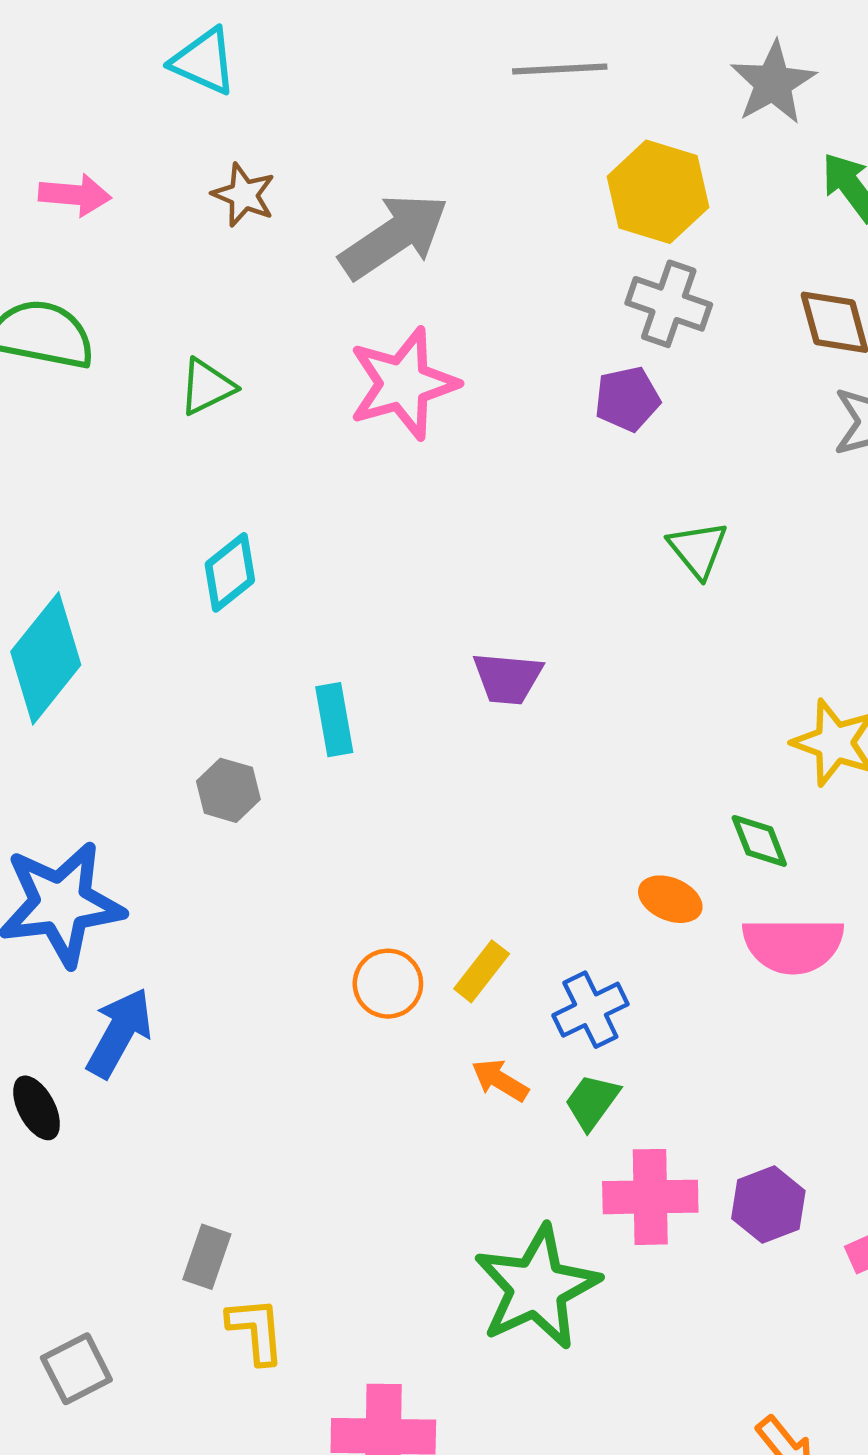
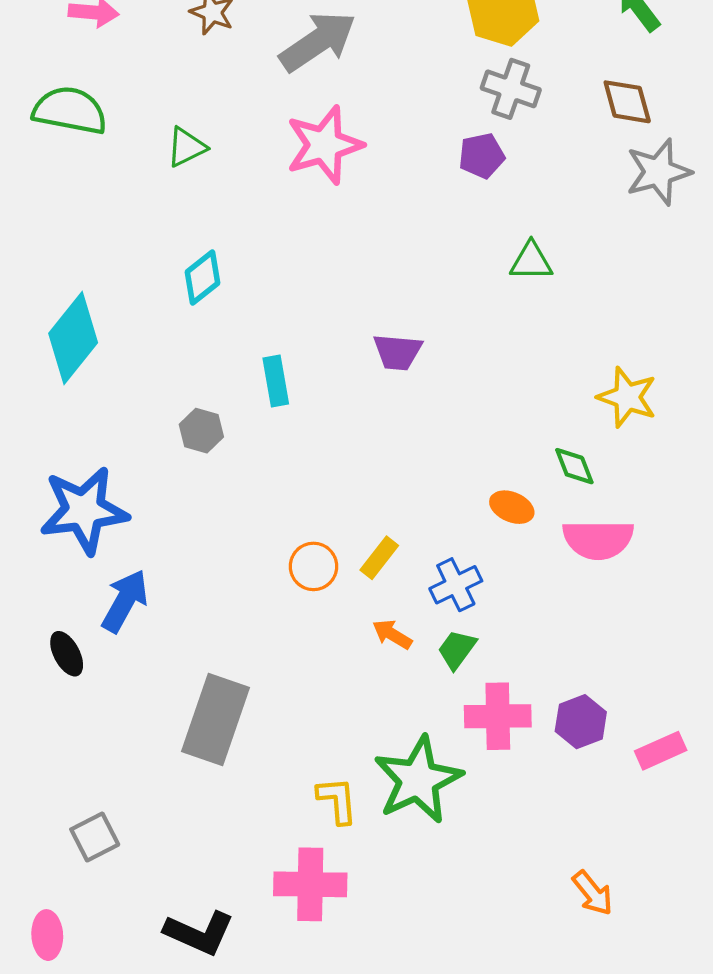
green triangle: (698, 549) -> (531, 261), turned -51
gray rectangle: (207, 1257) -> (215, 719), moved, size x2.0
yellow L-shape: (256, 1330) -> (337, 800), moved

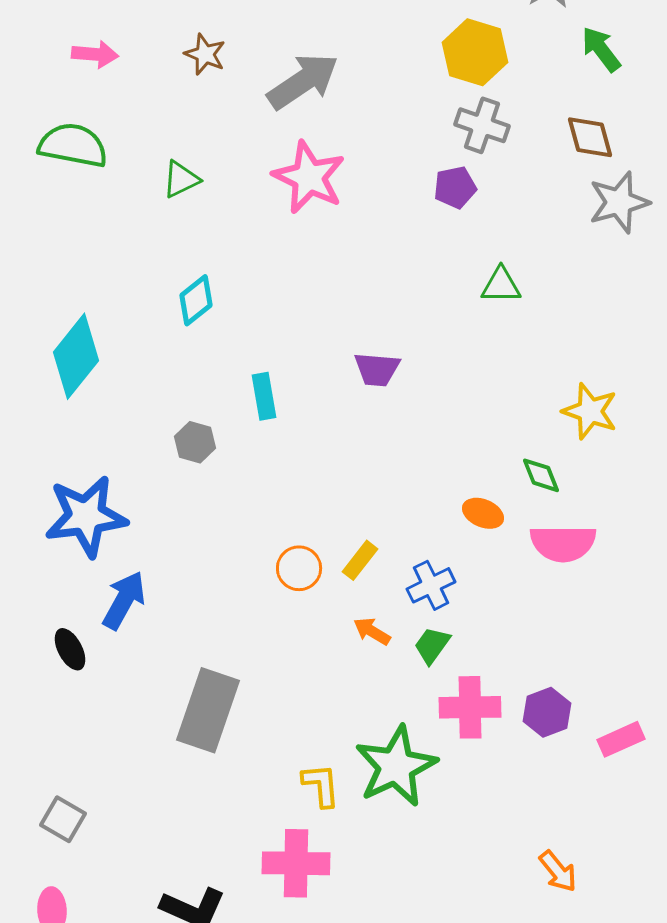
pink star: (324, 145) -> (309, 177), turned -30
gray square: (95, 837) -> (63, 819), moved, turned -33

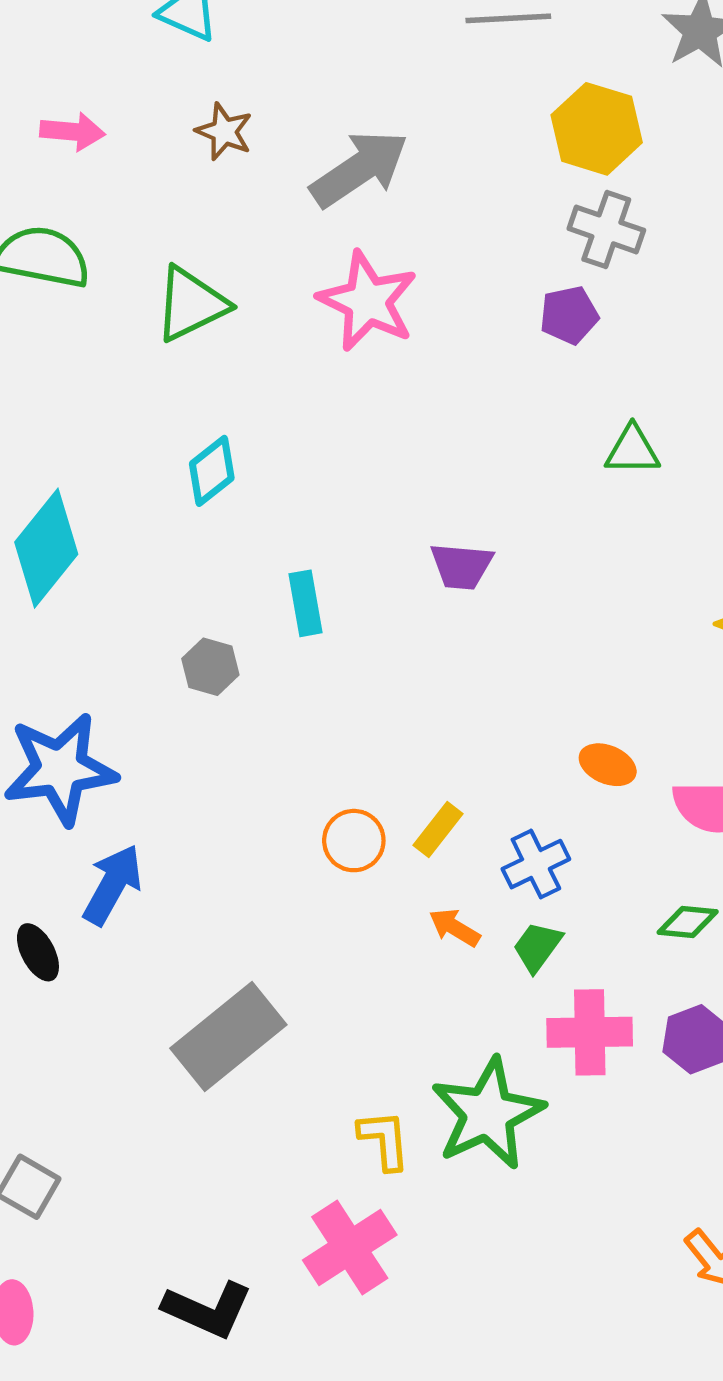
green triangle: (181, 179) -> (191, 304), size x1.5
green diamond: (541, 475) -> (688, 922), moved, turned -63
gray rectangle: (208, 710) -> (228, 1036), turned 32
pink cross: (296, 863) -> (350, 1247), turned -34

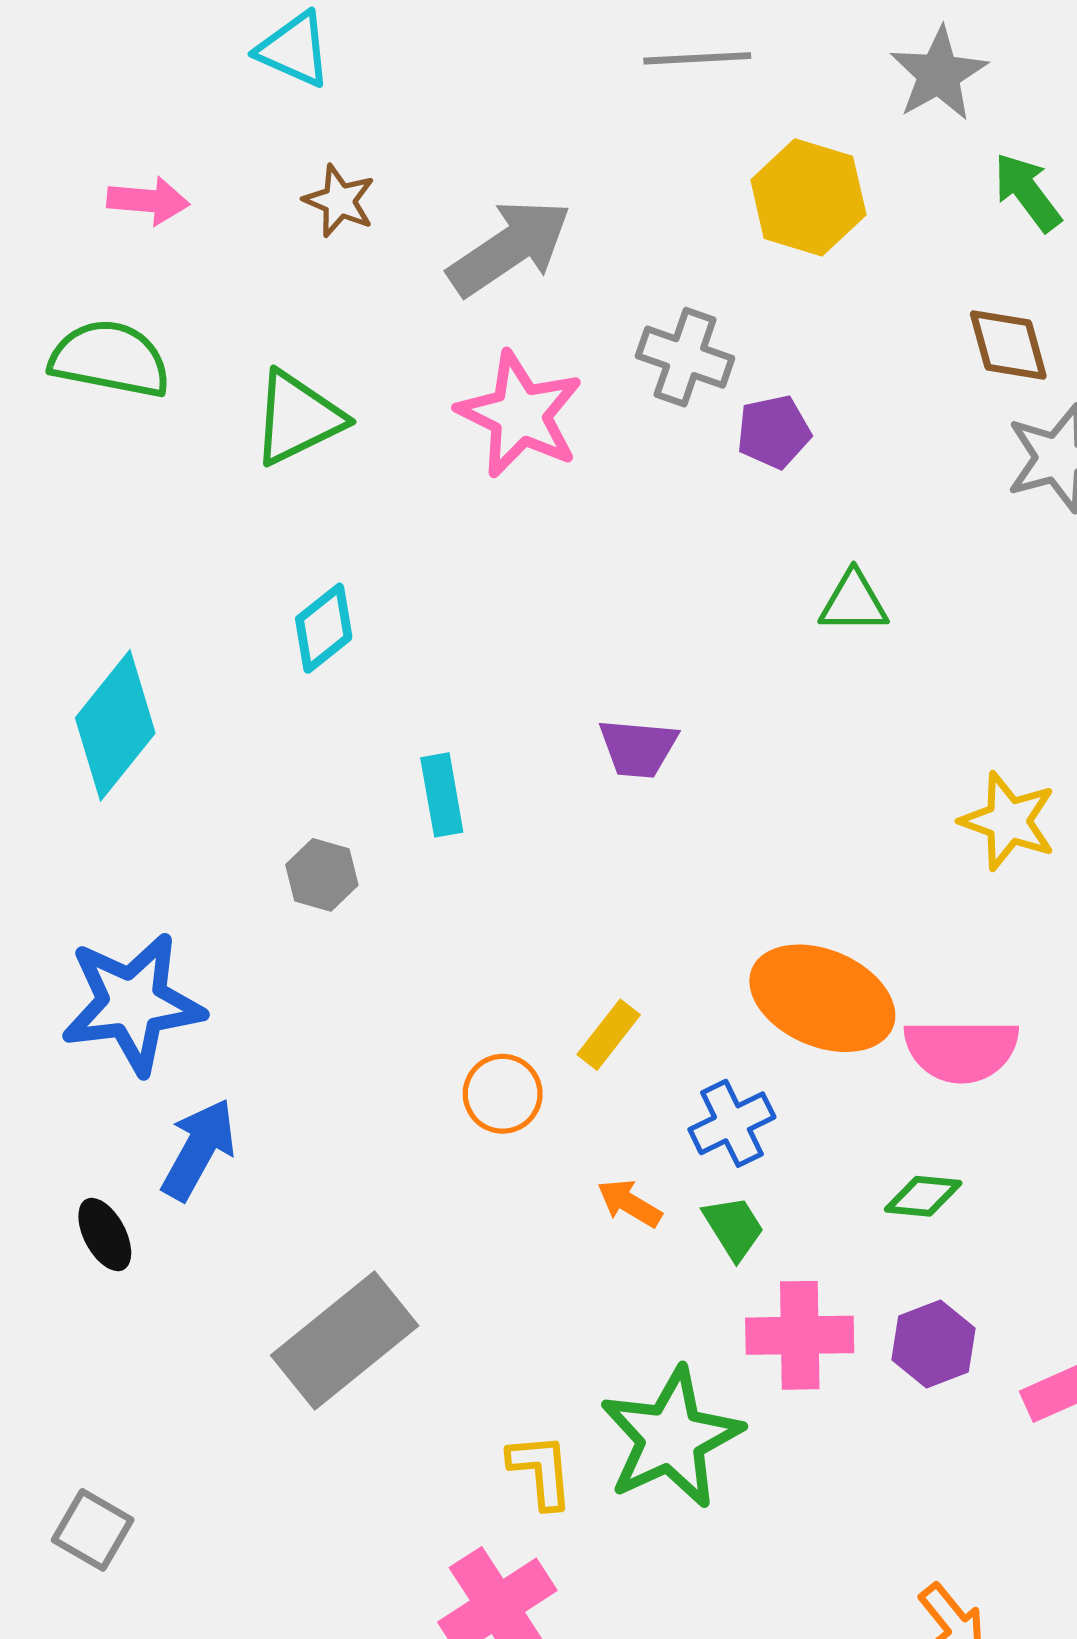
gray cross: (606, 229) -> (685, 357), moved
orange ellipse: (608, 765) -> (822, 998), size x2.0
yellow rectangle: (438, 830) -> (609, 1035), moved
green trapezoid: (537, 947) -> (734, 1228), turned 112

